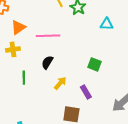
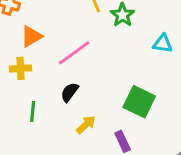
pink line: (48, 36) -> (74, 53), turned -40
green square: (94, 64) -> (139, 102), size x1.5

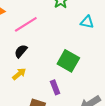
yellow arrow: (86, 125) -> (19, 74), moved

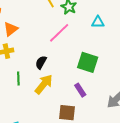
pink line: (26, 24) -> (59, 33), moved
yellow arrow: (19, 74) -> (44, 84), size x1.5

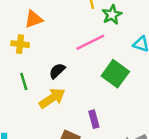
green square: (88, 62) -> (115, 74), moved
green line: (18, 79) -> (24, 82), turned -32

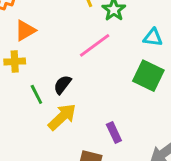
green square: (115, 74) -> (148, 76), moved
green line: (24, 82) -> (36, 94), moved

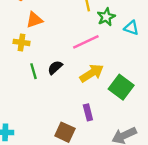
cyan triangle: (153, 37) -> (131, 28), moved
green square: (148, 76) -> (121, 87), moved
yellow arrow: (62, 117) -> (92, 73), moved

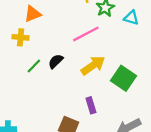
green line: (33, 71) -> (34, 66), turned 63

